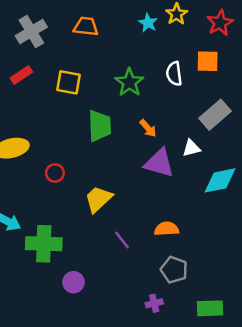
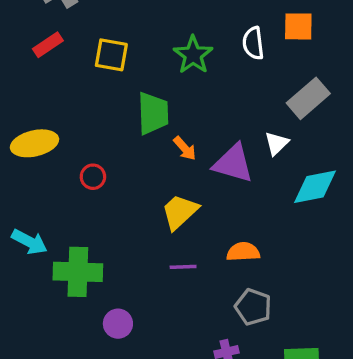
orange arrow: (148, 128) -> (185, 148), moved
white triangle: (191, 148) -> (277, 143), turned -30
yellow trapezoid: (98, 199) -> (180, 212), moved
purple line: (122, 240) -> (183, 267), turned -54

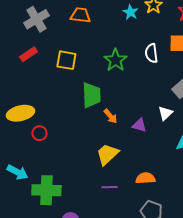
purple triangle: (233, 163) -> (139, 125), size x0.6
red circle: (93, 177) -> (39, 133), moved

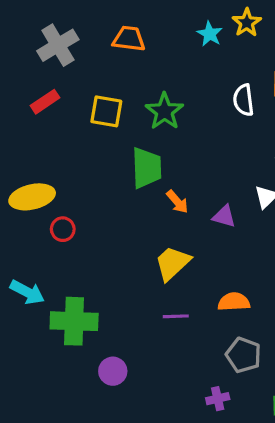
green star: (115, 60) -> (164, 111), moved

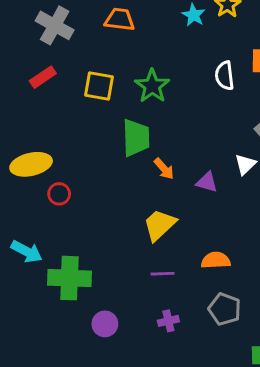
gray cross: (58, 45) -> (55, 25), turned -30
purple cross: (218, 399) -> (168, 321), moved

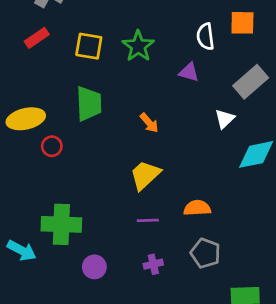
green trapezoid: (136, 138) -> (89, 104), moved
purple triangle: (207, 182) -> (189, 72), moved
cyan arrow: (27, 251) -> (22, 250), moved

